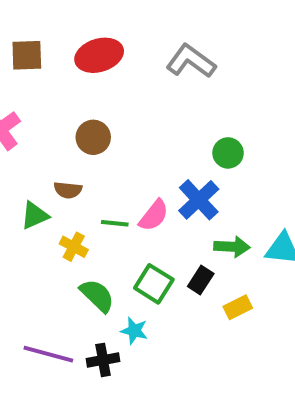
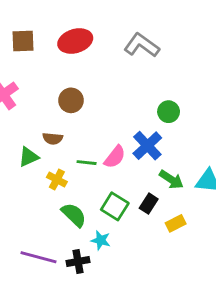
green arrow: (232, 247) -> (171, 180), turned 30

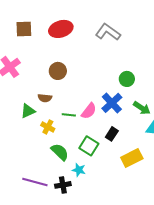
green arrow: (171, 180) -> (142, 108), moved
black rectangle: (149, 204) -> (112, 134), moved
yellow rectangle: (176, 223) -> (132, 158), size x1.5

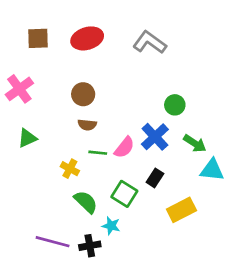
brown semicircle: (45, 98) -> (87, 125), moved
green triangle: (28, 111) -> (27, 138), moved

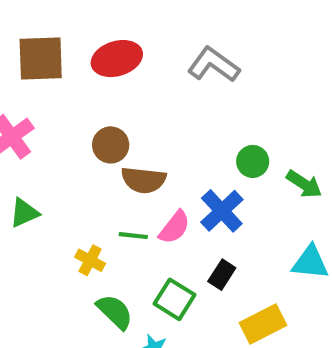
brown square: (38, 38) -> (41, 59), size x1.4
brown semicircle: (87, 125) -> (144, 180), moved, size x1.5
green arrow: (195, 143) -> (304, 184), moved

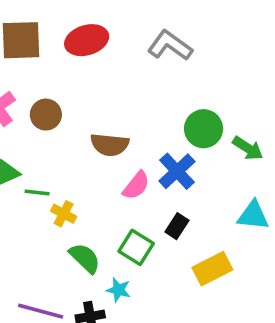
brown circle: (111, 145) -> (46, 115), moved
green circle: (253, 161) -> (204, 129), size x1.4
green line: (133, 236) -> (37, 192), moved

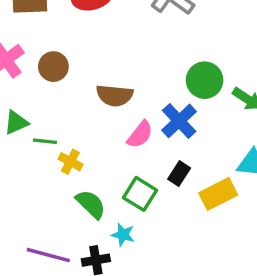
yellow rectangle: (212, 269) -> (218, 194), moved

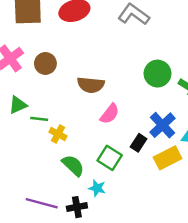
blue cross: (179, 121) -> (163, 125), moved

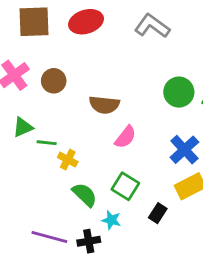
black rectangle: (139, 143) -> (158, 213), moved

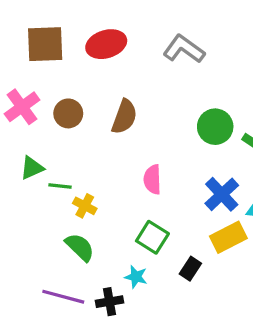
brown semicircle: (104, 105) -> (124, 117), moved, turned -76
pink semicircle: (125, 137) -> (152, 179), turned 140
green semicircle: (85, 195) -> (80, 247), moved

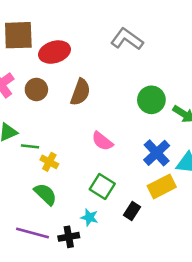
red ellipse: (106, 44) -> (54, 52), moved
pink semicircle: (152, 179) -> (102, 141), turned -50

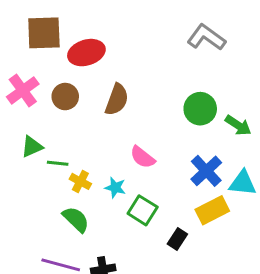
gray L-shape: (127, 39) -> (206, 37), moved
cyan star: (89, 217) -> (115, 188), moved

